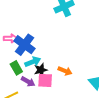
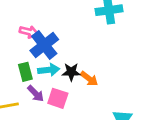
black star: (41, 70) -> (71, 72), moved
orange arrow: (65, 71) -> (89, 79), moved

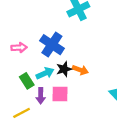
blue cross: (44, 45) -> (52, 45), moved
purple arrow: (36, 94) -> (41, 96), turned 63

